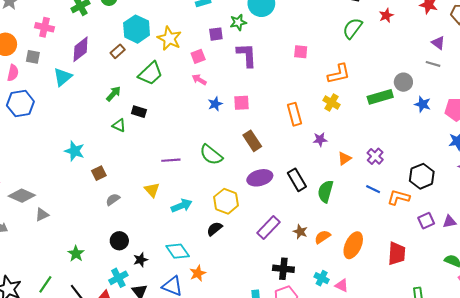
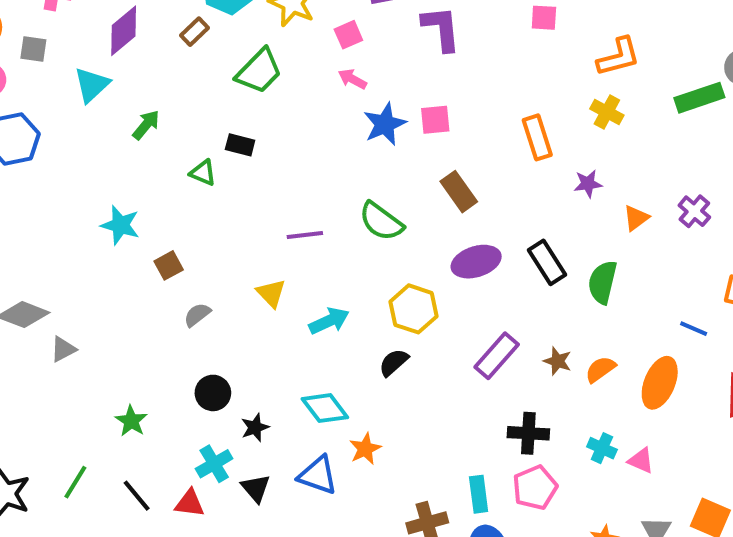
green arrow: (113, 94) -> (146, 125), moved
blue star: (215, 104) -> (385, 124), size x1.5
blue line: (373, 189) -> (694, 329), moved

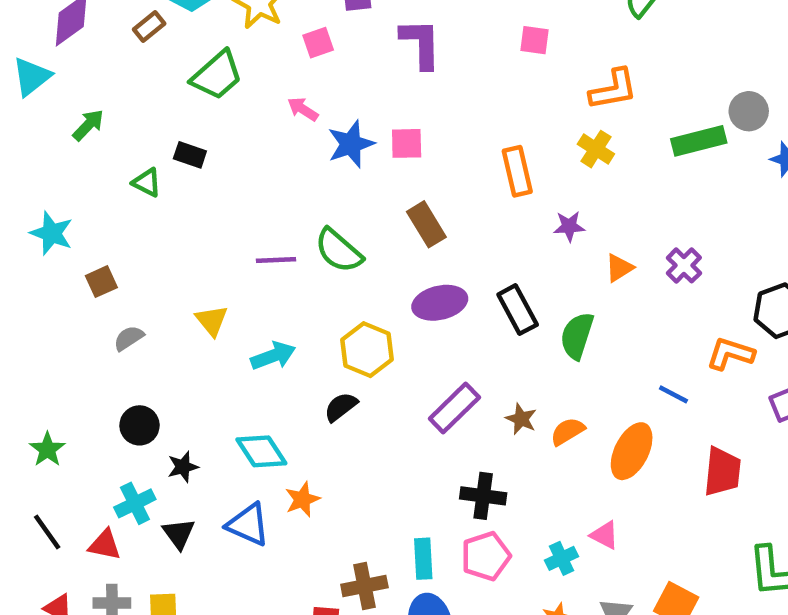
pink arrow: (352, 79) -> (303, 109), moved
purple line: (305, 235) -> (276, 260), moved
cyan cross: (602, 448) -> (562, 558), moved, turned 36

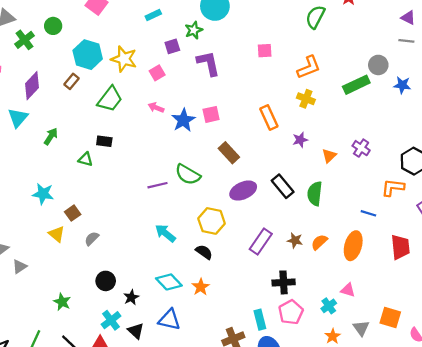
yellow triangle: (212, 321) -> (57, 234), moved
cyan arrow: (273, 356) -> (165, 233), turned -110
black semicircle: (341, 407) -> (204, 252), turned 84
orange star: (302, 499) -> (201, 287), moved

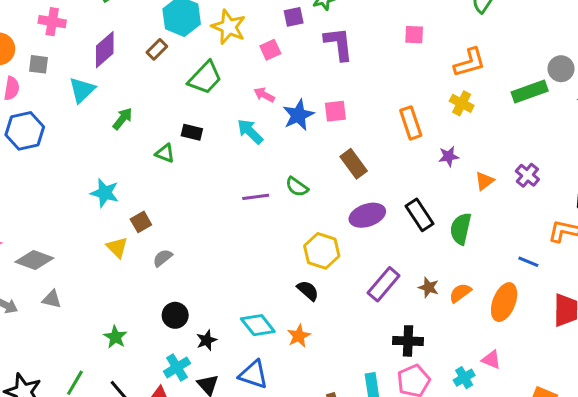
green semicircle: (188, 174) -> (297, 187), size x0.7
cyan arrow: (165, 233) -> (250, 132), moved
gray triangle: (20, 267) -> (52, 299), moved, turned 42

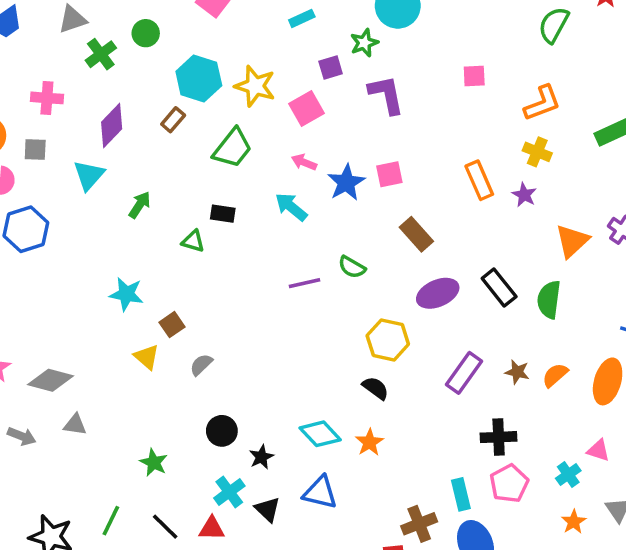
pink square: (270, 50) -> (307, 108), size x1.4
purple star: (449, 156) -> (524, 195), moved, turned -30
orange triangle: (485, 181) -> (572, 241), size x1.5

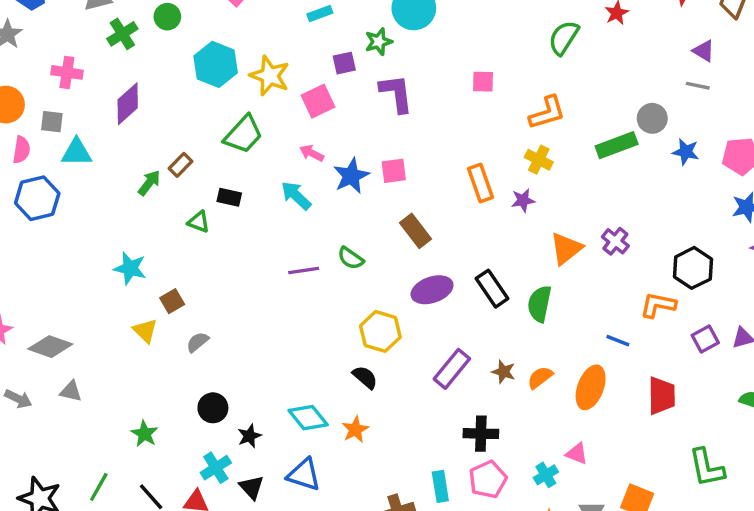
brown rectangle: (173, 120) -> (180, 165), moved
cyan triangle: (89, 175) -> (77, 152), moved, turned 44
purple star: (524, 195) -> (523, 200), turned 30

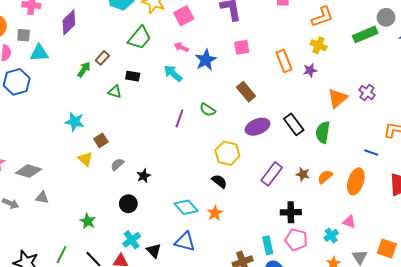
pink square: (394, 171) -> (242, 47), moved
purple line: (304, 270) -> (179, 118), turned -60
black star: (249, 436) -> (144, 176), moved
pink pentagon: (488, 479) -> (296, 240), turned -30

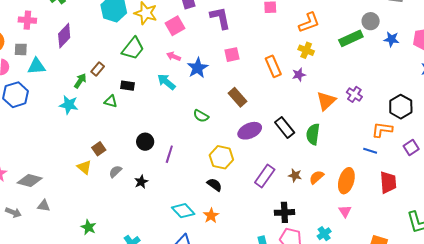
purple line: (179, 118) -> (169, 154), moved
cyan star: (75, 122) -> (69, 105), moved
blue line: (371, 152) -> (370, 151), moved
black circle: (128, 204) -> (145, 142), moved
pink triangle: (349, 222) -> (345, 211), moved, turned 40

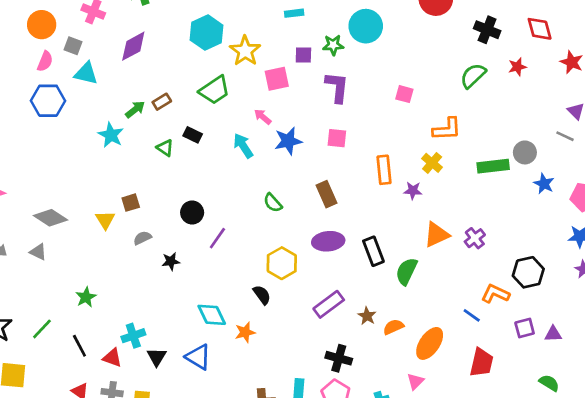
gray diamond: (30, 181) -> (51, 218), moved

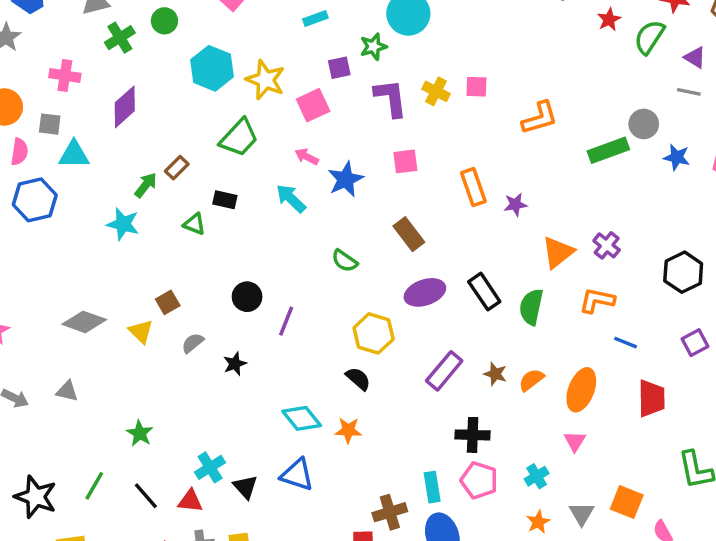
green semicircle: (473, 76) -> (649, 37), moved
yellow cross: (432, 163) -> (436, 91), moved
gray diamond: (51, 218) -> (84, 322), moved
orange L-shape: (495, 294) -> (597, 300), moved
orange star: (245, 332) -> (348, 430), turned 30

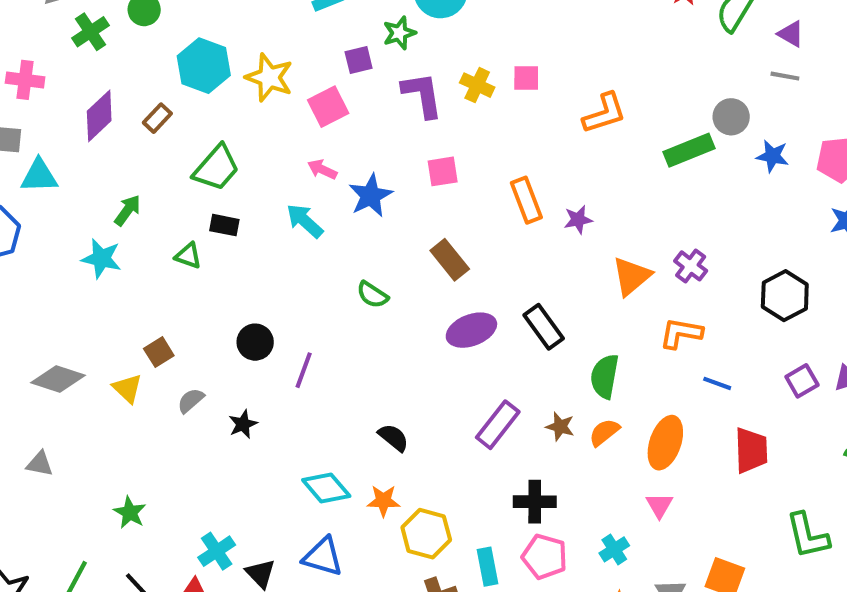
green trapezoid: (239, 138) -> (216, 168), moved
brown rectangle: (177, 168) -> (157, 118), moved
green semicircle: (531, 307) -> (605, 376), moved
yellow hexagon: (374, 333) -> (426, 534), moved

